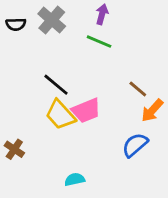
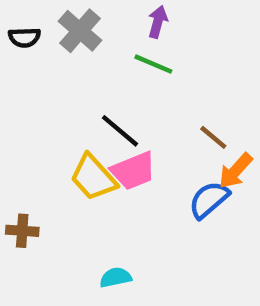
black line: (56, 85) -> (120, 131), moved
blue semicircle: (135, 145) -> (209, 200), moved
brown cross: (14, 149) -> (22, 231), turned -30

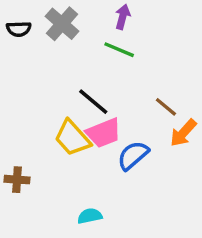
blue semicircle: (209, 200) -> (133, 155), moved

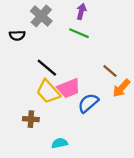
black semicircle: (19, 29) -> (17, 35), moved
black line: (93, 102) -> (47, 68), moved
brown cross: (17, 180) -> (31, 119), moved

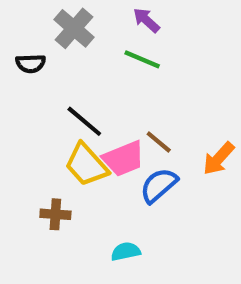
purple arrow: (81, 11) -> (146, 20), turned -63
brown line: (110, 71) -> (159, 142), moved
cyan semicircle: (60, 143) -> (126, 251), moved

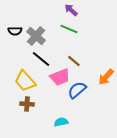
gray cross: (74, 28) -> (36, 36), moved
brown line: (159, 142) -> (74, 61), moved
yellow trapezoid: (86, 165) -> (25, 81), moved

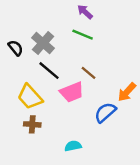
black semicircle: (15, 31) -> (16, 48), moved, turned -128
blue semicircle: (77, 90) -> (105, 112), moved

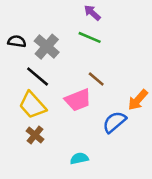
black semicircle: (16, 48) -> (17, 41), moved, turned -42
black line: (49, 71) -> (38, 76), moved
brown cross: (32, 124) -> (35, 135), turned 35

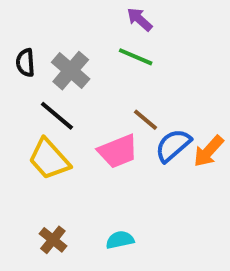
black semicircle: (17, 41) -> (25, 63), turned -102
blue semicircle: (114, 122) -> (173, 145), moved
brown cross: (35, 135) -> (53, 240), moved

